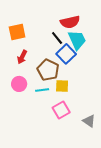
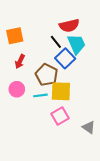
yellow square: (62, 86) -> (61, 91), size x1.5

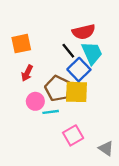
pink circle: (17, 89) -> (35, 101), moved
yellow square: (61, 91) -> (77, 92), moved

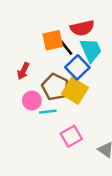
orange square: (21, 44) -> (53, 40), moved
yellow square: (77, 92) -> (75, 91), turned 30

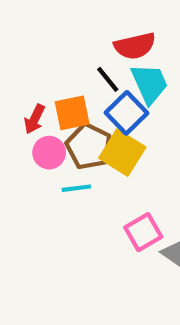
orange square: (53, 40) -> (72, 113), moved
pink circle: (32, 101) -> (49, 153), moved
pink square: (71, 136) -> (143, 232), moved

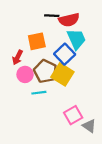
black line: (108, 79) -> (52, 16), moved, turned -48
orange square: (72, 113) -> (37, 41), moved

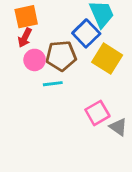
orange square: (37, 41) -> (26, 17), moved
brown pentagon: (45, 71) -> (61, 56), turned -30
yellow square: (62, 74) -> (107, 59), moved

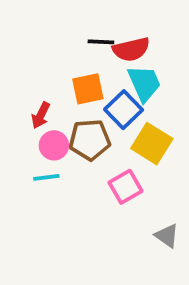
orange square: (26, 17) -> (88, 89), moved
cyan line: (53, 84) -> (46, 177), moved
pink square: (97, 113) -> (125, 187), moved

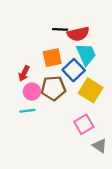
pink square: (125, 187) -> (84, 124), moved

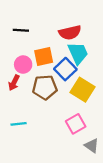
black line: (60, 29) -> (21, 30), moved
red arrow: (24, 73) -> (14, 83), moved
pink circle: (32, 92) -> (23, 65), moved
cyan line: (27, 111) -> (19, 124), moved

